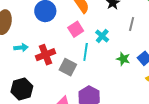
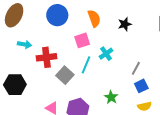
gray line: (132, 24) -> (136, 68), moved
green star: (123, 59) -> (111, 97), moved

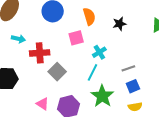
cyan line: (86, 65) -> (92, 72), moved
gray line: (136, 68) -> (128, 68), turned 40
green star: (111, 97) -> (102, 96), size x1.6

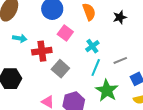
pink square: (76, 38) -> (65, 33), moved, turned -35
cyan cross: (99, 52) -> (92, 46), moved
gray line: (128, 68) -> (120, 60), moved

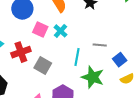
cyan cross: (92, 46) -> (61, 31), moved
gray line: (120, 60) -> (100, 45), turned 40

